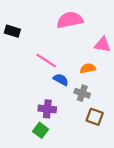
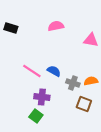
pink semicircle: (70, 20) -> (56, 26), moved, size x0.7
pink line: (46, 60) -> (32, 71), moved
orange semicircle: (88, 68) -> (91, 81), moved

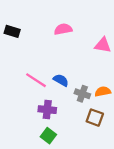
green square: (36, 116) -> (48, 136), moved

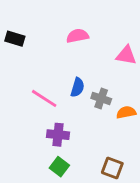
blue semicircle: (61, 80) -> (78, 87), moved, turned 77
gray cross: (82, 94) -> (101, 98), moved
brown square: (95, 118) -> (112, 168), moved

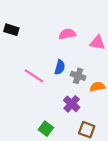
pink semicircle: (78, 36) -> (67, 34), moved
purple cross: (58, 135) -> (72, 104), moved, turned 35

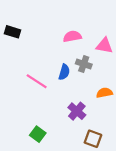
gray cross: (78, 76) -> (84, 64), moved
green square: (46, 129) -> (38, 134), moved

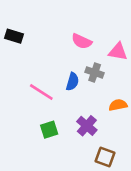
pink semicircle: (72, 36) -> (82, 41), turned -144
green square: (38, 134) -> (49, 130), moved, turned 35

